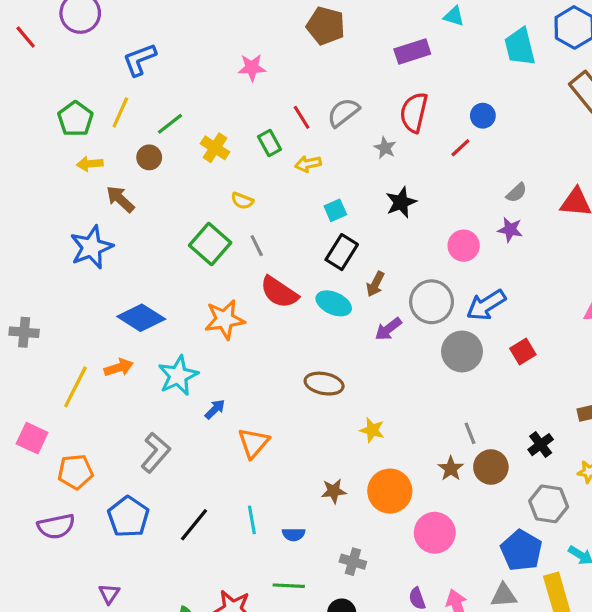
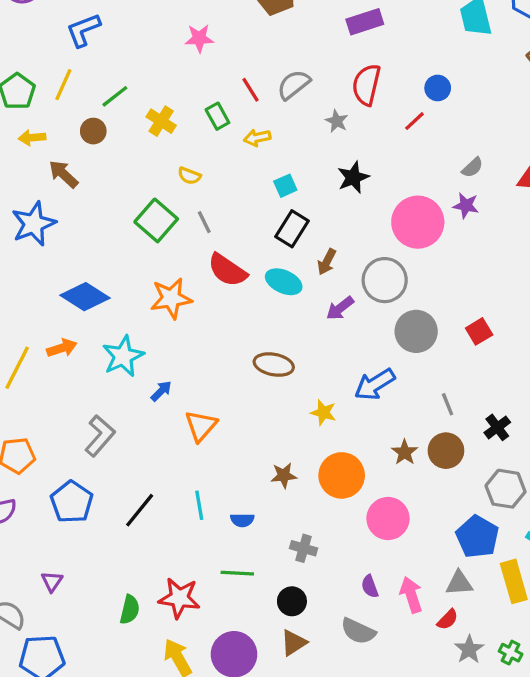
pink circle: (464, 246) -> (418, 222), size x1.6
blue arrow: (486, 305) -> (375, 384), moved
gray line: (470, 433) -> (448, 404), moved

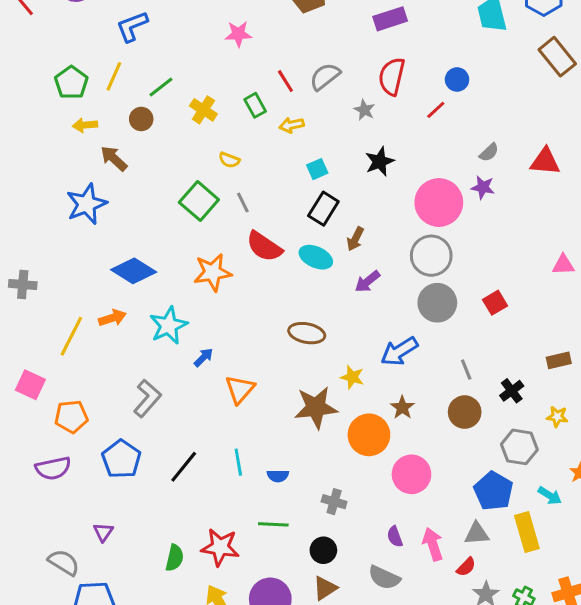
gray circle: (385, 280) -> (431, 256), moved
brown star: (405, 452) -> (402, 408), moved
brown star: (284, 475) -> (316, 408), moved, size x1.8

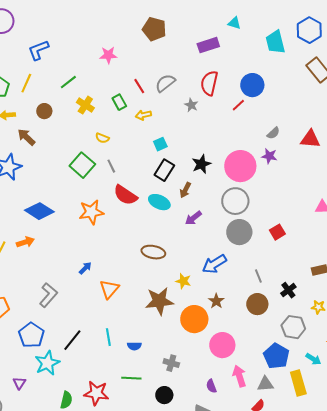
blue circle: (457, 80) -> (252, 85), size x1.5
green line: (161, 87) -> (68, 82), moved
black star: (380, 162) -> (201, 164), moved
cyan star: (169, 326) -> (47, 363), moved
pink arrow: (433, 544) -> (239, 376), moved

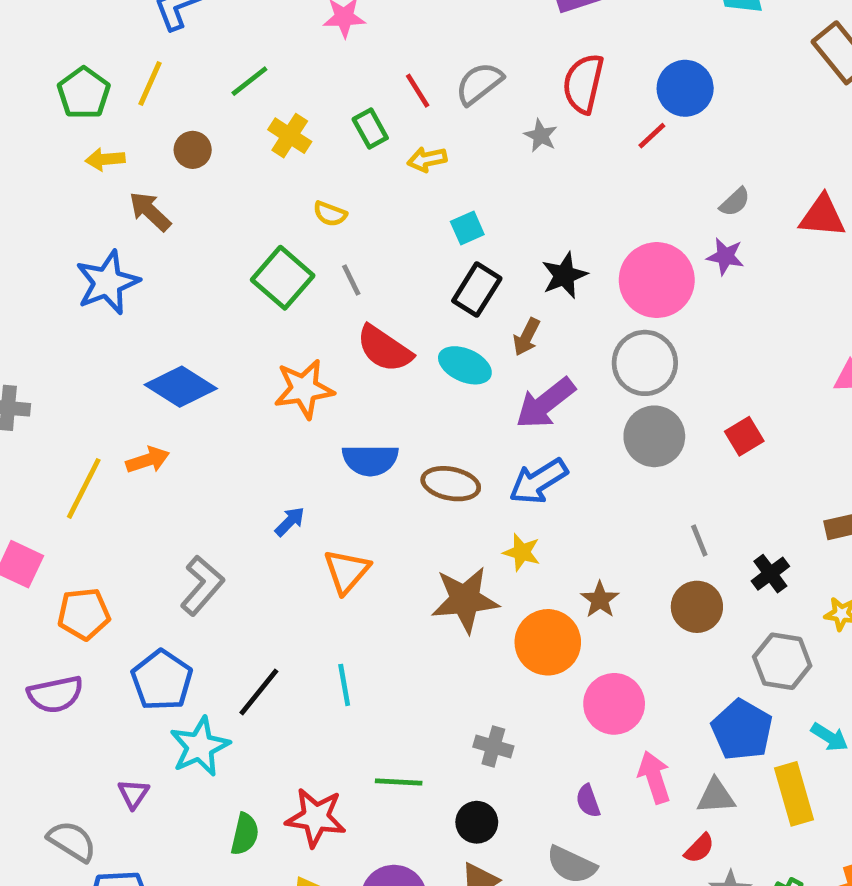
purple arrow: (193, 218) -> (545, 403), size x1.5
blue arrow: (214, 264) -> (538, 481), moved
blue semicircle: (134, 346) -> (370, 460), moved, size x1.6

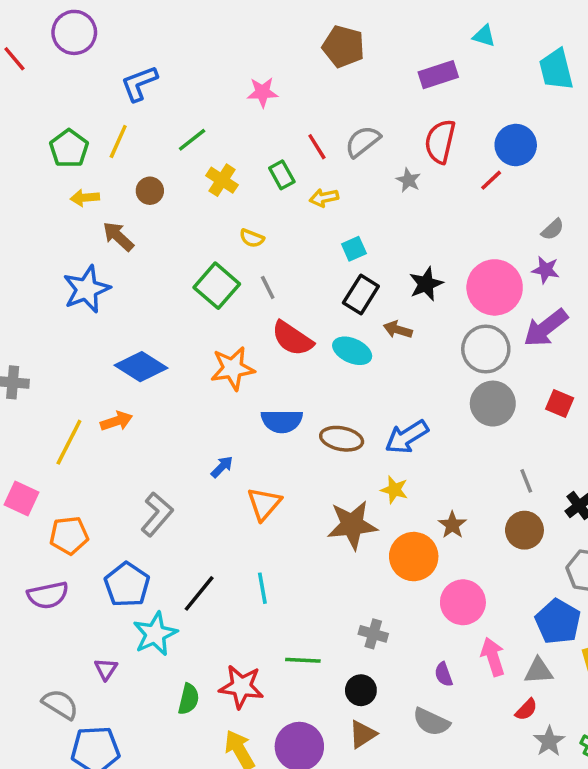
brown arrow: (526, 337) -> (398, 330), turned 80
purple arrow: (545, 403) -> (546, 328), moved
red square: (744, 436) -> (560, 404), turned -36

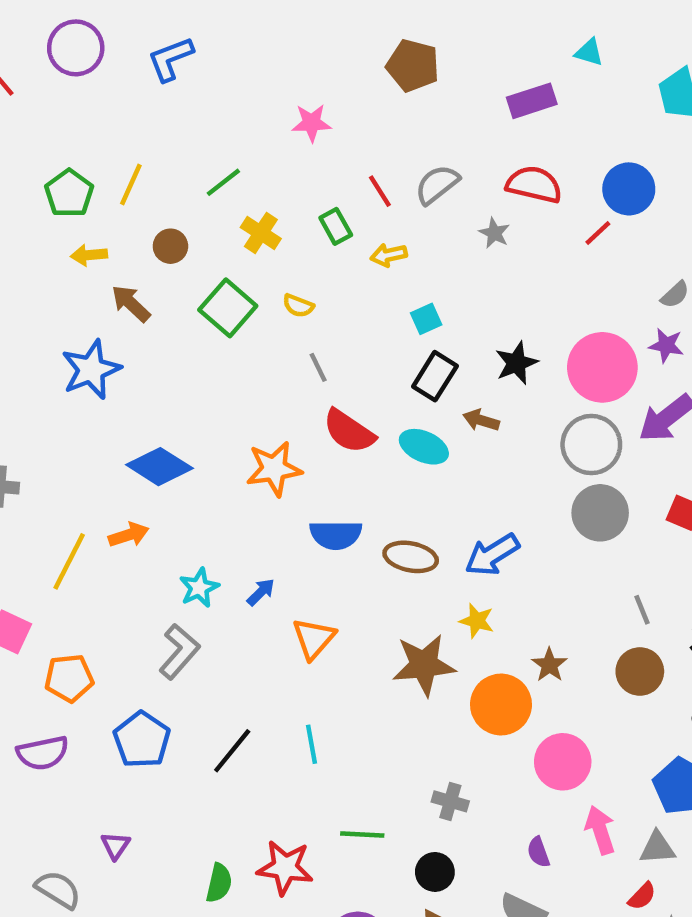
blue L-shape: (139, 83) -> (170, 59), moved
red semicircle: (440, 141) -> (534, 185), turned 90
green square: (217, 286) -> (228, 308), moved
cyan star: (155, 634) -> (199, 588), moved, size x0.7

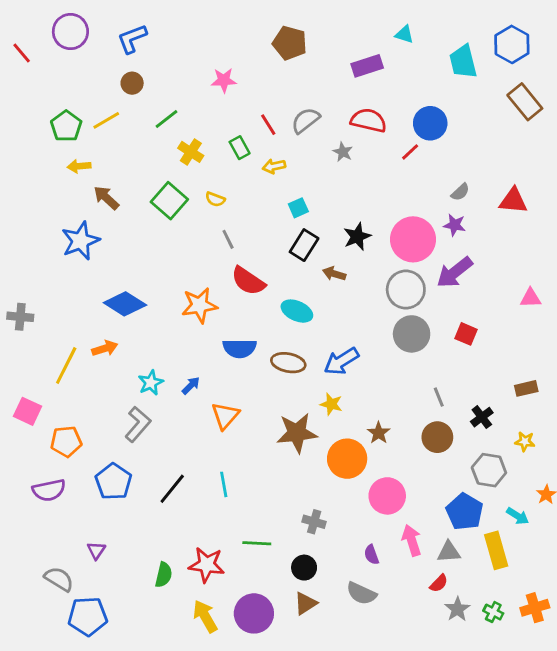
yellow line: (131, 185) -> (106, 120), turned 36
brown circle: (170, 246) -> (132, 83), moved
cyan ellipse: (424, 447) -> (297, 311), moved

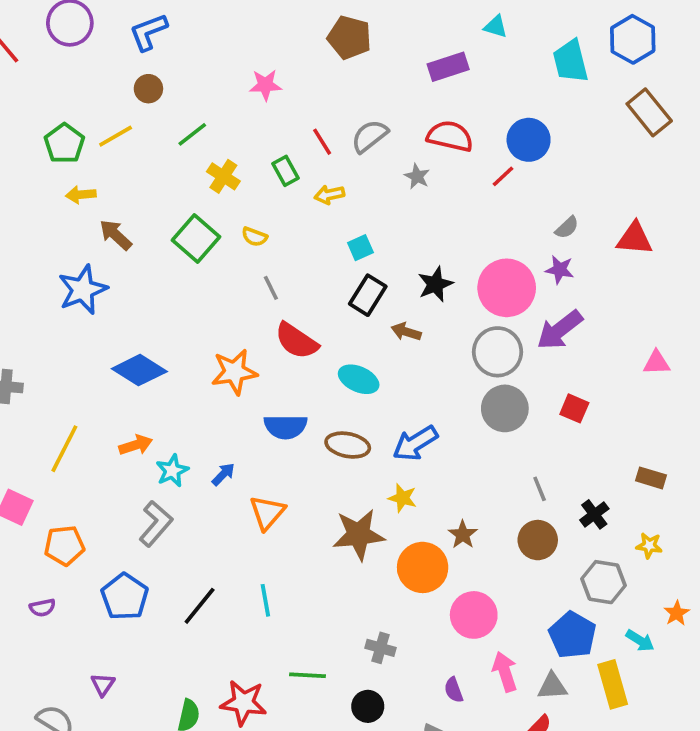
orange arrow: (105, 348) -> (136, 445), moved
brown rectangle: (526, 388) -> (651, 478), turned 30
purple semicircle: (49, 490) -> (42, 608), size x0.6

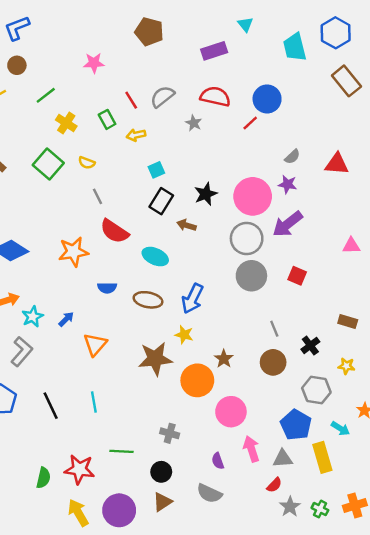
cyan triangle: (496, 27) -> (245, 24), turned 35
blue semicircle: (286, 427) -> (107, 288), size x0.7
blue arrow: (415, 443) -> (192, 299), turned -32
black line: (200, 606) -> (51, 406), turned -64

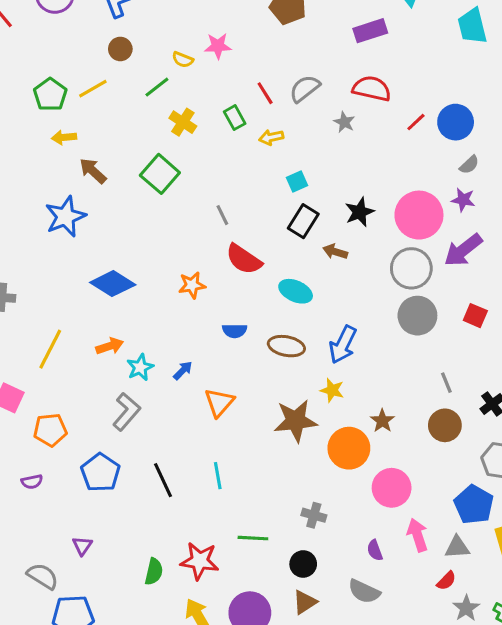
blue circle: (267, 99) -> (456, 122), moved
yellow semicircle: (87, 163) -> (183, 60), moved
orange star: (73, 252) -> (192, 285), size x0.7

